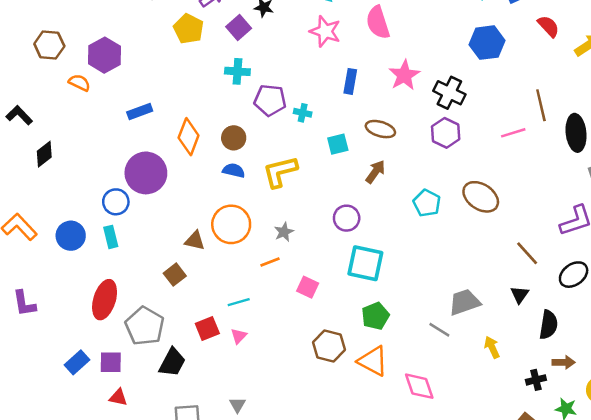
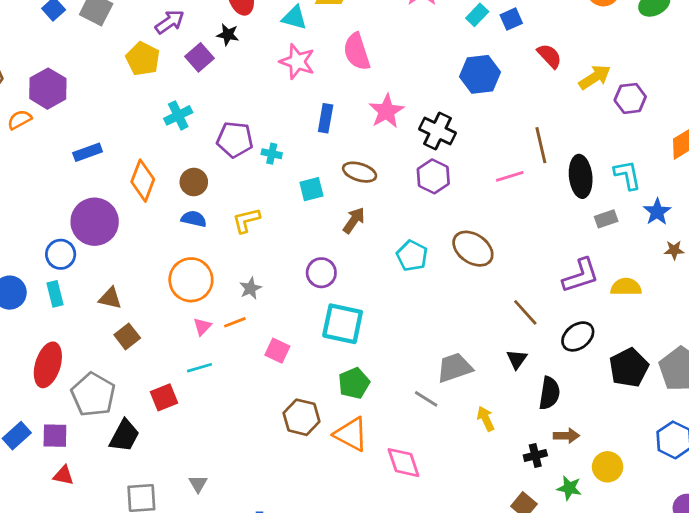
cyan cross: (237, 71) -> (178, 115), moved, turned -30
orange semicircle: (79, 83) -> (20, 120), turned -55
yellow L-shape: (280, 172) -> (246, 220), size x0.7
brown triangle: (195, 241) -> (110, 298), moved
pink triangle: (239, 336) -> (202, 327), moved

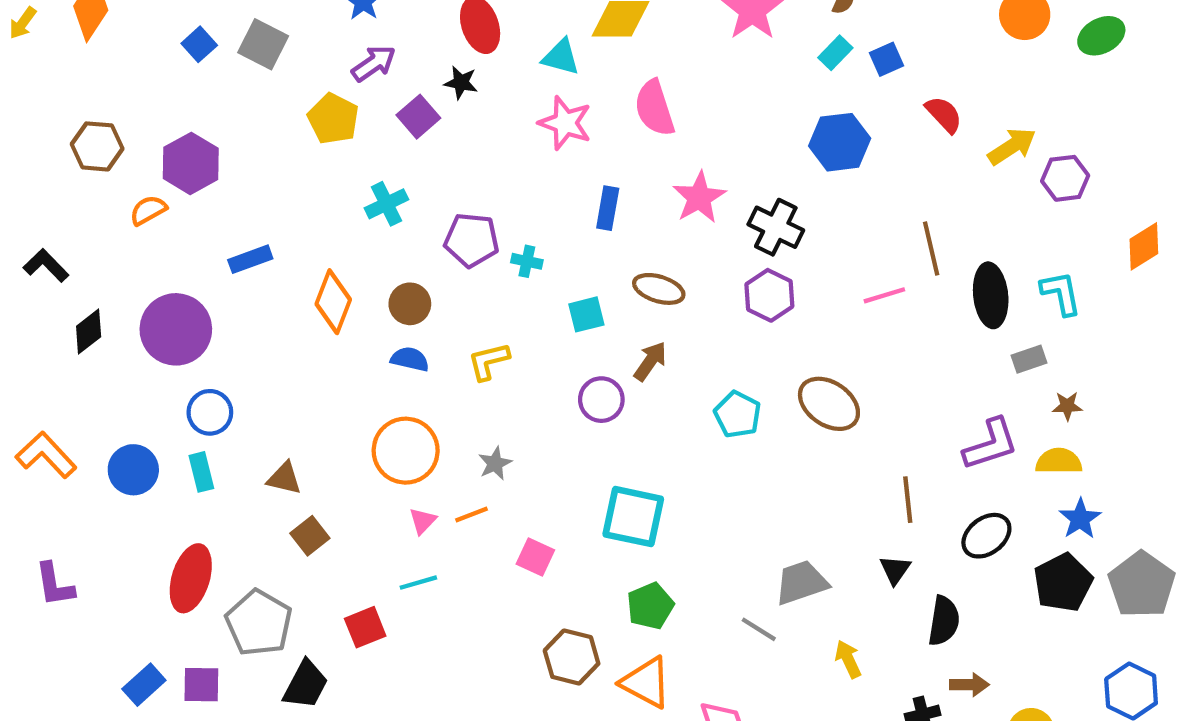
blue star: (657, 212) -> (1080, 519), moved
purple circle: (95, 222) -> (176, 329), moved
brown star: (674, 250) -> (1067, 406), moved
purple circle: (321, 273) -> (601, 400), moved
brown line: (525, 312) -> (908, 500), turned 36

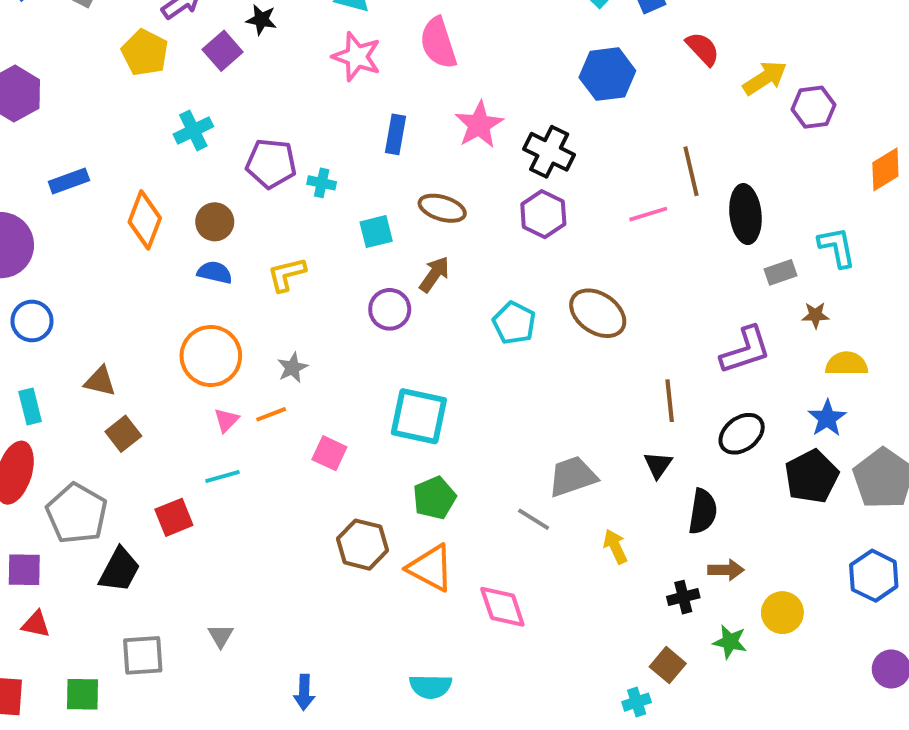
cyan L-shape: (1061, 293) -> (837, 247), moved
yellow semicircle: (1059, 461) -> (847, 364), moved
cyan rectangle: (201, 472) -> (30, 407), moved

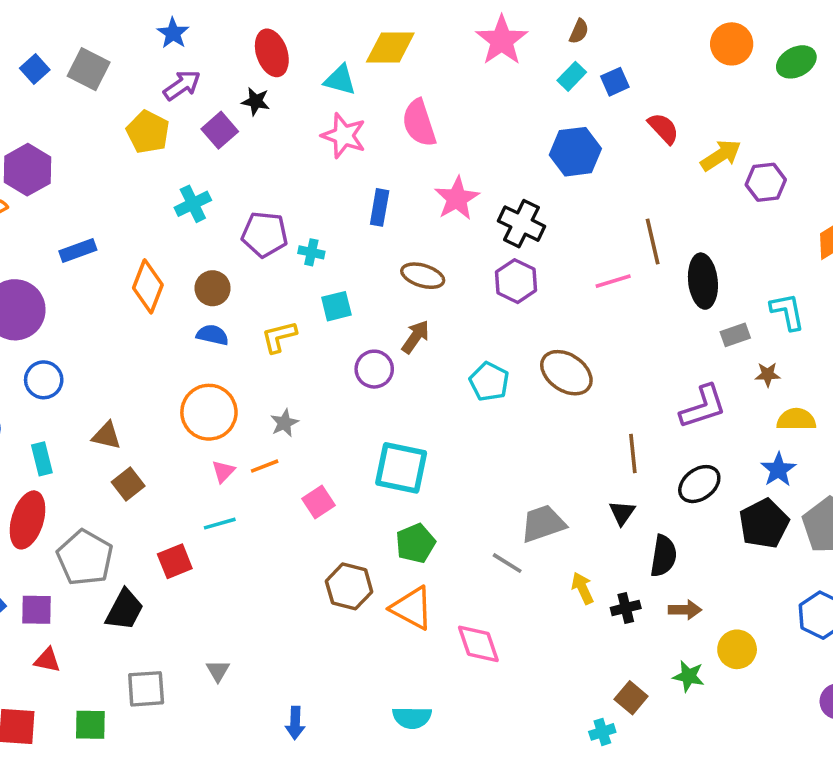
cyan square: (376, 232) -> (336, 306), moved
pink square: (329, 453) -> (319, 502), turned 32
black cross: (683, 597) -> (626, 608), moved

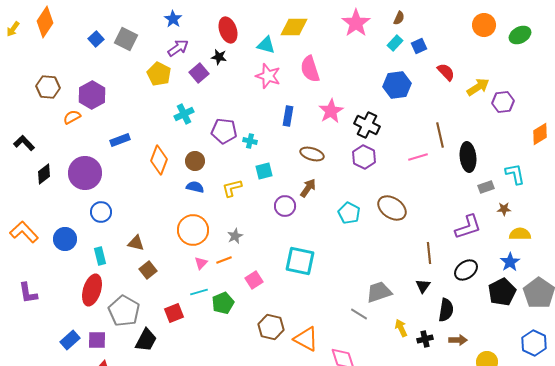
green pentagon: (416, 543) -> (223, 303), moved

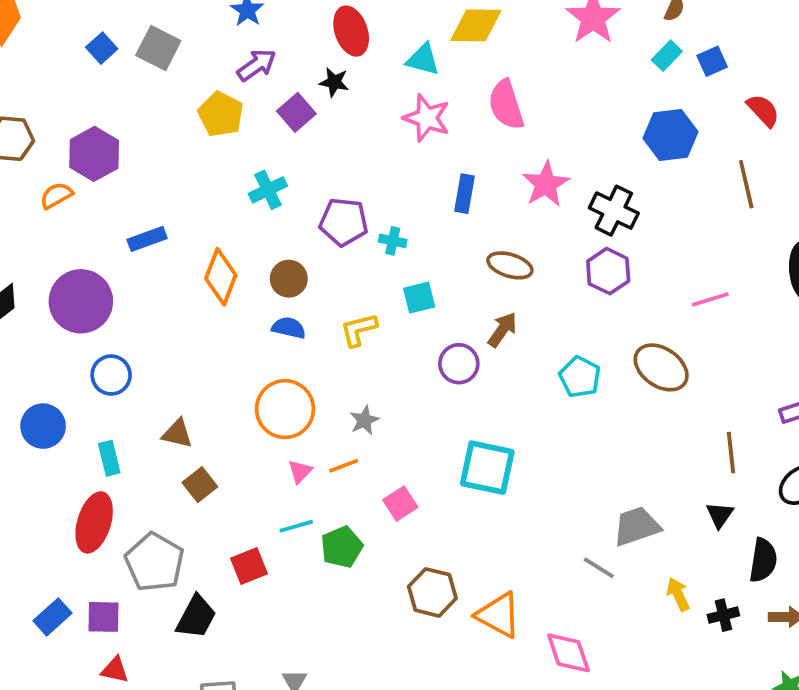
brown line: (440, 135) -> (746, 184), moved
pink line: (418, 157) -> (710, 299), moved

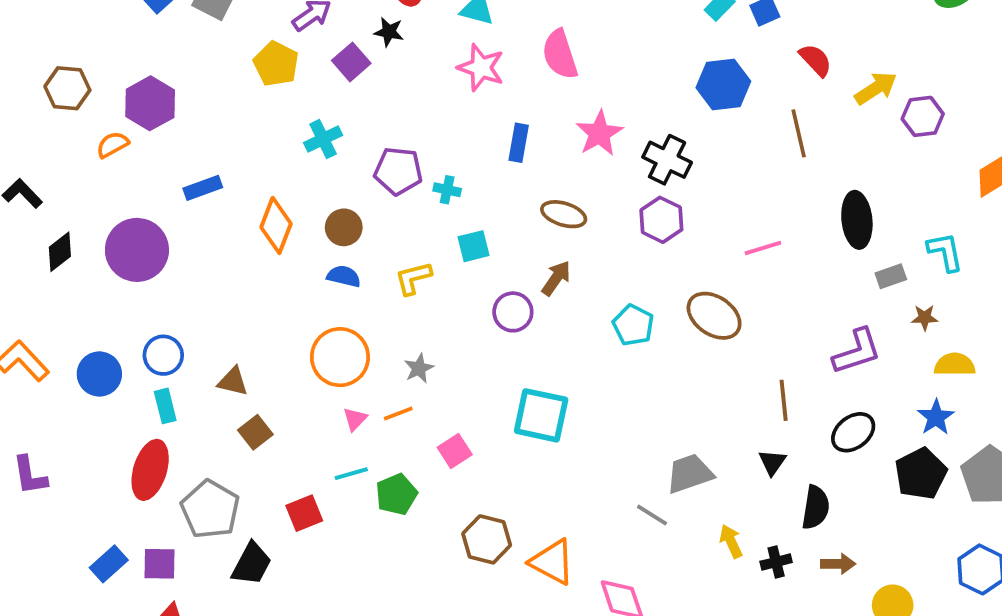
blue circle: (111, 375) -> (163, 355), moved

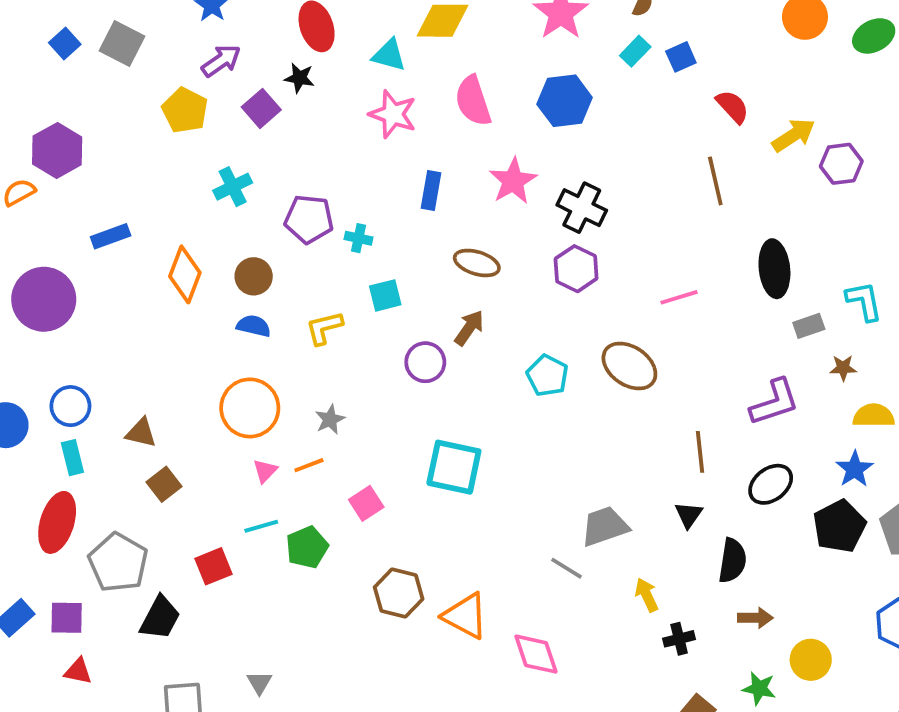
blue hexagon: (723, 84) -> (565, 101), moved
black cross: (776, 562) -> (679, 639), moved

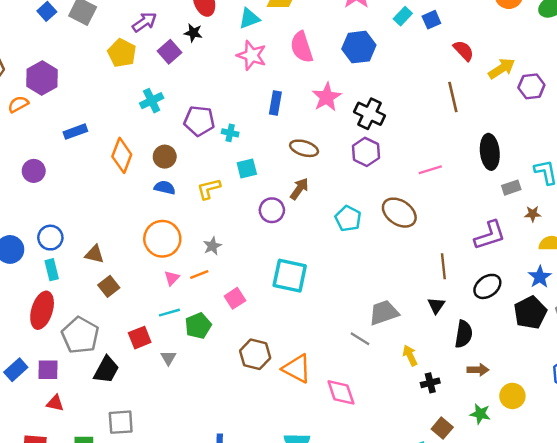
cyan triangle: (389, 55) -> (249, 18), turned -35
purple circle: (44, 299) -> (34, 171), size x0.6
gray triangle: (259, 683) -> (168, 358), moved

